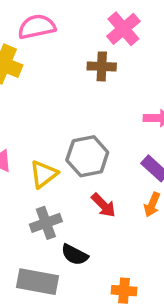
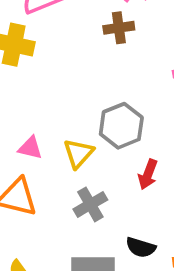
red arrow: (104, 205) -> (148, 174), turned 76
black semicircle: (75, 255) -> (141, 247), moved

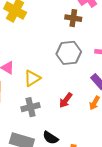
gray hexagon: (121, 126) -> (69, 53), moved

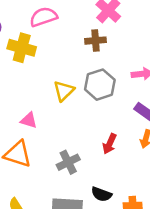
yellow triangle: (32, 78) -> (64, 91), moved

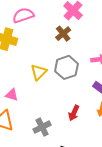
brown cross: (95, 41) -> (63, 34), turned -35

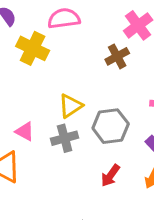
gray hexagon: (66, 67) -> (111, 126), moved
gray cross: (42, 127) -> (65, 138), moved

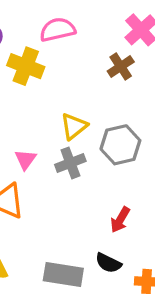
pink triangle: (25, 131) -> (25, 159), turned 42
red arrow: (110, 175) -> (120, 220), moved

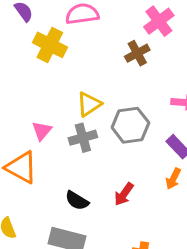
black semicircle: (108, 263) -> (77, 201), moved

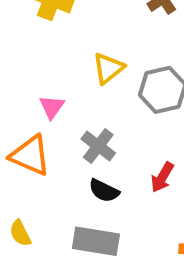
gray cross: (83, 138) -> (98, 146), moved, turned -32

